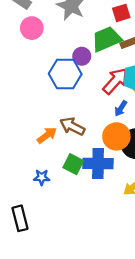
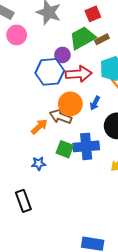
red arrow: (115, 81) -> (79, 74), moved, turned 50
blue arrow: (121, 108) -> (95, 103), moved
orange circle: (116, 136) -> (70, 104), moved

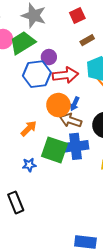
green trapezoid: (82, 38) -> (23, 43), moved
blue arrow: (95, 103) -> (75, 104), moved
brown arrow: (61, 117) -> (71, 120), moved
green square: (65, 149) -> (55, 150), size x1.5

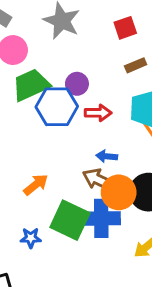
green trapezoid: (23, 43) -> (31, 85), moved
red arrow: (65, 75) -> (98, 113), size x0.7
blue arrow: (75, 104) -> (107, 156), turned 64
orange circle: (58, 105) -> (119, 192), moved

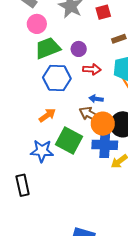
red square: (125, 28) -> (103, 12), moved
blue hexagon: (57, 107) -> (57, 78), moved
blue cross: (101, 218) -> (105, 145), moved
blue star: (31, 238) -> (42, 151), size x1.6

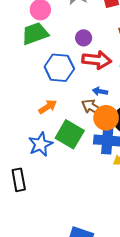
green trapezoid: (48, 48) -> (35, 34), moved
red arrow: (92, 69) -> (97, 60), size x1.5
blue star: (42, 151) -> (41, 144), turned -30

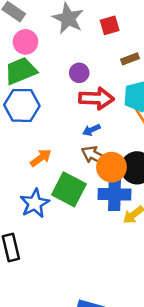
blue hexagon: (59, 68) -> (22, 105), moved
blue arrow: (100, 91) -> (91, 130), moved, turned -32

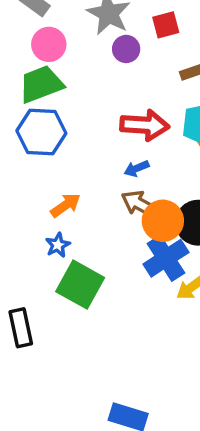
purple circle: (79, 73) -> (126, 49), moved
green square: (69, 189) -> (80, 285), moved
blue cross: (115, 194) -> (166, 258), turned -36
blue star: (35, 203) -> (58, 245), moved, size x0.6

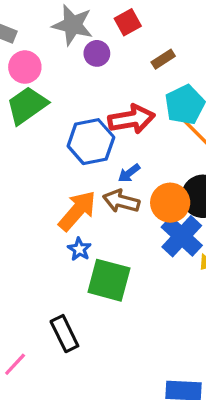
blue hexagon: (41, 132) -> (91, 142), moved
blue arrow: (137, 169) -> (129, 173), moved
brown arrow: (140, 204) -> (121, 201), moved
orange arrow: (65, 205) -> (77, 211), size x1.5

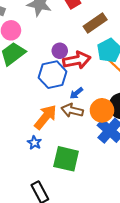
purple circle: (97, 53) -> (60, 51), moved
brown rectangle: (163, 59) -> (95, 23), size x1.6
blue star: (79, 249) -> (34, 143), moved

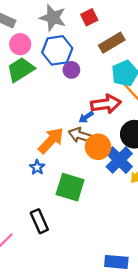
red arrow: (77, 60) -> (106, 104), moved
blue hexagon: (53, 75) -> (57, 50), moved
orange circle: (102, 110) -> (98, 147), moved

